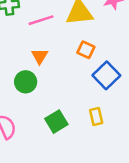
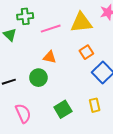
orange square: (86, 50) -> (86, 52), turned 32
orange triangle: (40, 56) -> (50, 57), turned -48

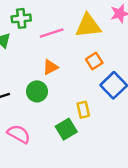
orange triangle: (50, 57) -> (50, 67), turned -40
yellow rectangle: (95, 105) -> (83, 110), moved
pink semicircle: (23, 113) -> (19, 134), turned -36

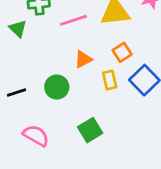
orange triangle: (50, 67) -> (83, 59), moved
yellow rectangle: (83, 110) -> (110, 80), moved

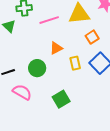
orange square: (122, 52) -> (92, 37), moved
pink semicircle: (36, 136) -> (22, 92), moved

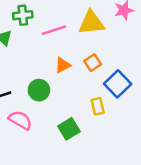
orange square: (92, 37) -> (93, 63), moved
yellow rectangle: (75, 63) -> (98, 106), moved

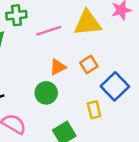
green circle: (39, 90) -> (46, 93), moved

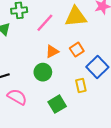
pink line: (49, 31) -> (45, 23), turned -30

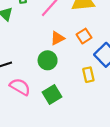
green square: (57, 104) -> (52, 95), moved

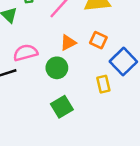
orange square: (84, 36) -> (98, 40), turned -32
pink semicircle: (20, 87) -> (25, 53), moved, turned -45

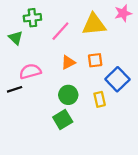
orange square: (98, 40) -> (95, 60), turned -32
green circle: (57, 68) -> (68, 95), moved

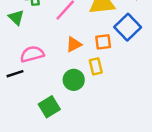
blue square: (117, 79) -> (128, 27), moved
yellow rectangle: (100, 99) -> (96, 66), moved
green square: (63, 120) -> (49, 107), moved

